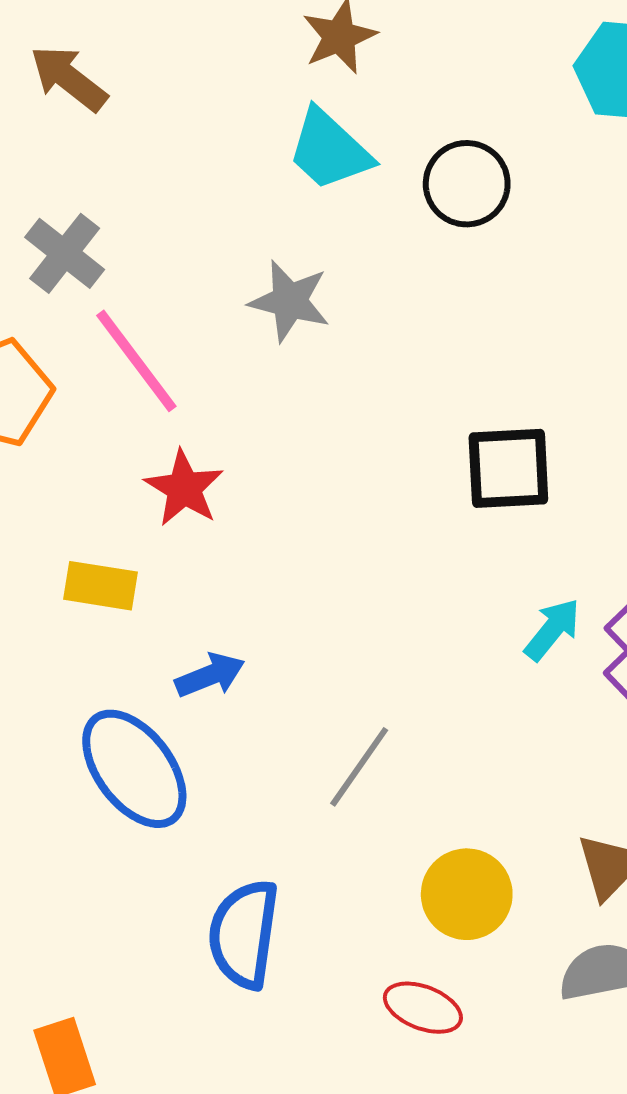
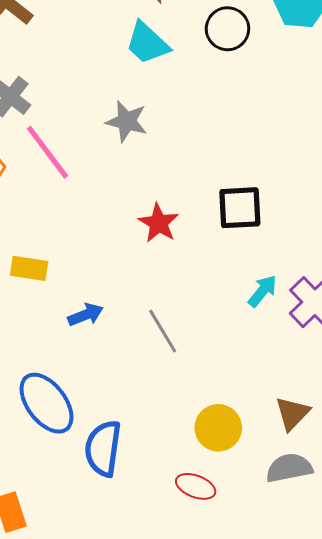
black circle: (467, 184) -> (227, 29), moved
red star: (184, 488) -> (159, 223), moved
gray line: (359, 767) -> (163, 331), moved, turned -66
blue ellipse: (134, 769) -> (46, 403), moved

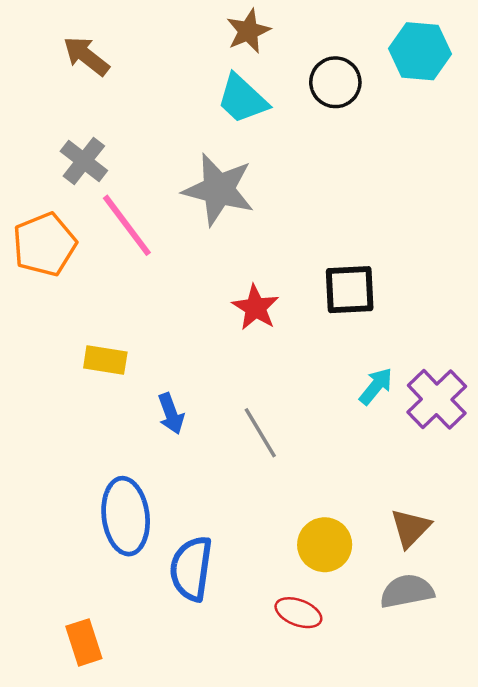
gray star: (127, 121) -> (219, 190), size x1.5
blue arrow: (86, 315) -> (171, 414), turned 92
blue ellipse: (46, 403) -> (126, 516), turned 30

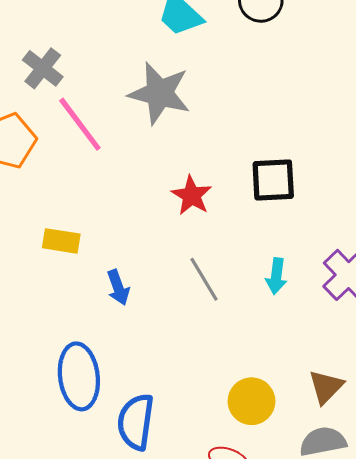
cyan arrow: (376, 386) -> (276, 276), moved, turned 148
gray line: (260, 433) -> (204, 279), moved

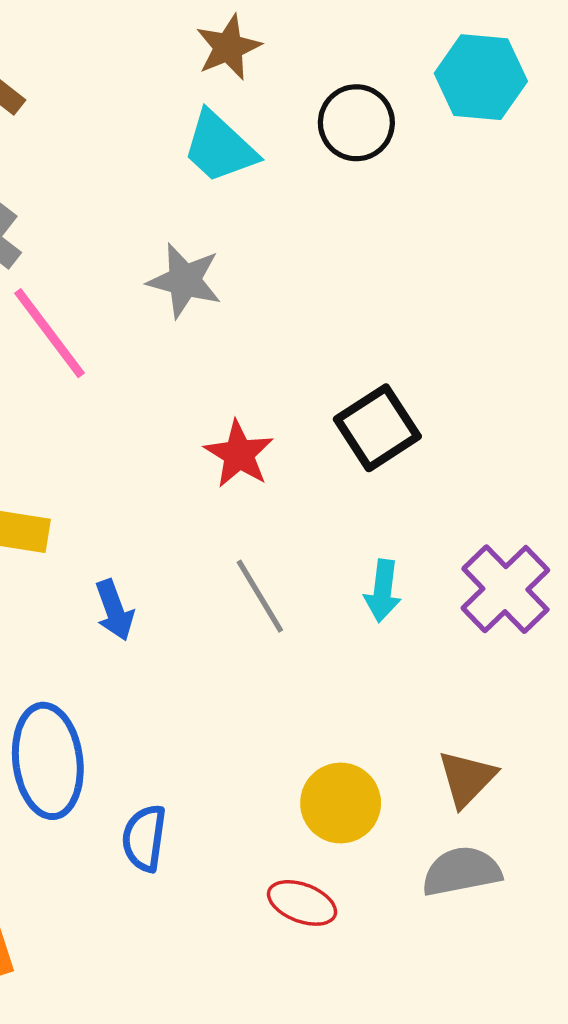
gray star: (160, 93) -> (185, 281), size x0.7
black square: (273, 180) -> (377, 428), turned -30
blue semicircle: (136, 422) -> (144, 838), size x0.7

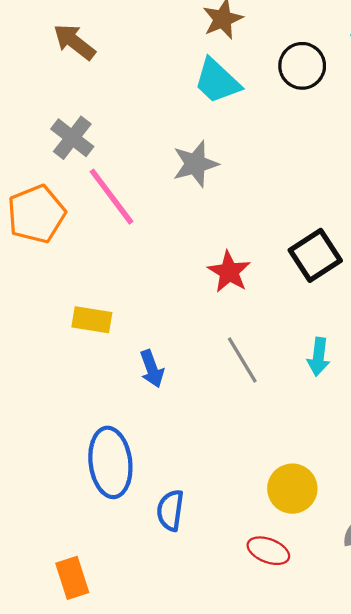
gray star: (185, 281) -> (195, 164), turned -30

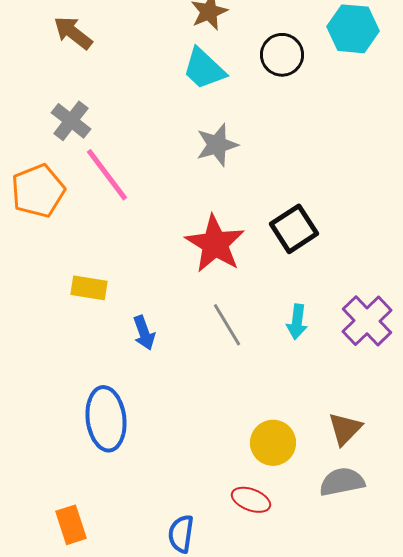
gray star: (195, 164) -> (217, 145), moved
red star: (229, 272) -> (215, 244), size x1.5
blue semicircle: (170, 510) -> (181, 534), moved

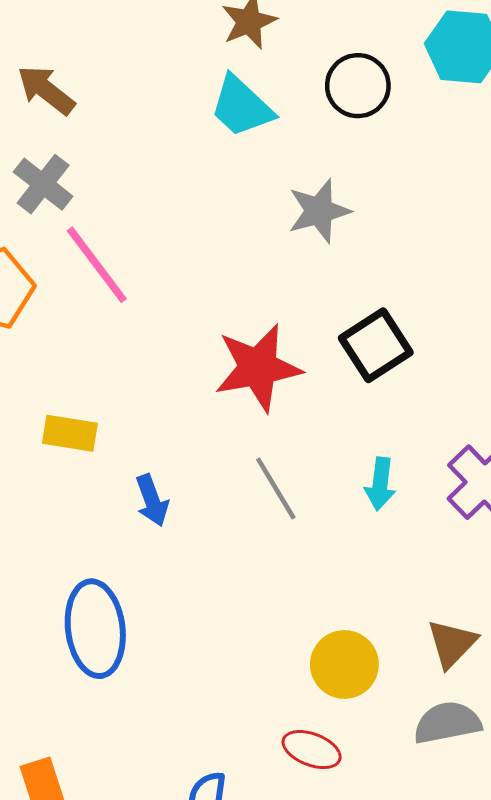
brown arrow: (73, 33) -> (46, 90), moved
gray star: (217, 145) -> (319, 211), moved
red star: (215, 244) -> (258, 368), turned 30

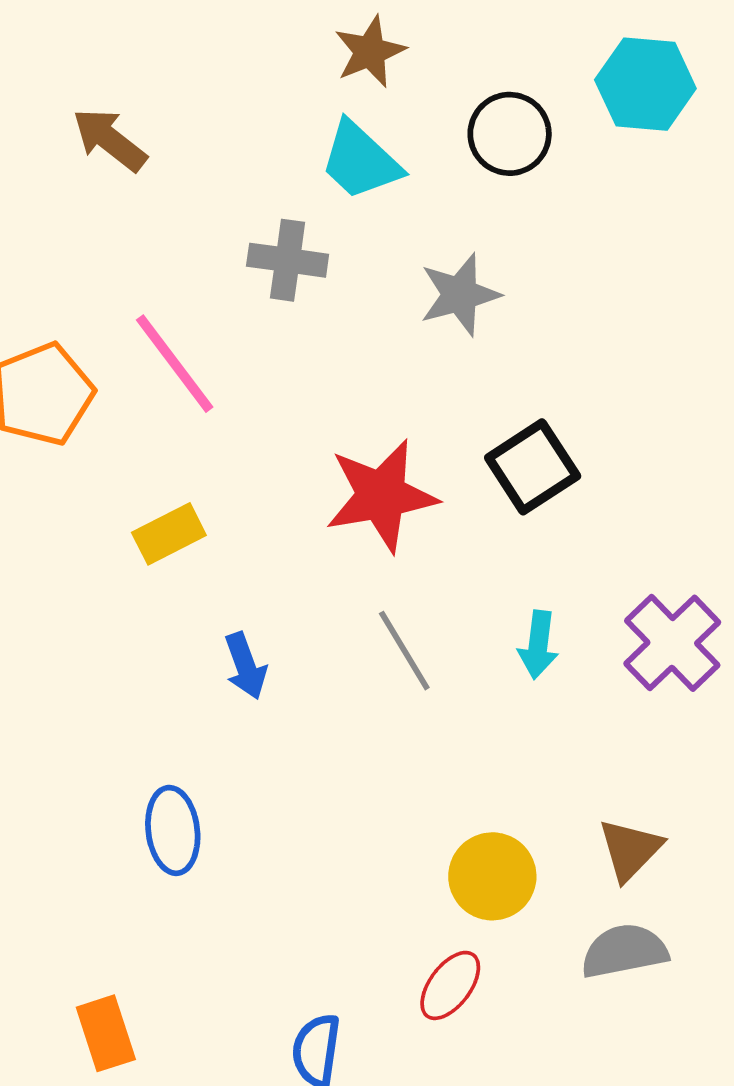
gray cross: (43, 184) -> (288, 260), moved, turned -30
yellow rectangle: (70, 433) -> (169, 534), moved, turned -36
blue ellipse: (95, 629) -> (173, 830), size x0.7
red ellipse: (312, 750) -> (450, 985), turned -74

